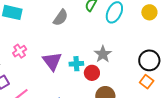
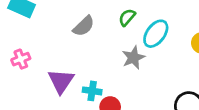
gray star: (103, 54) -> (133, 58), moved

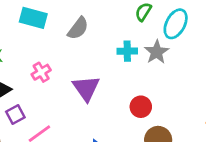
gray semicircle: (84, 26) -> (78, 28), moved
cyan cross: (92, 91) -> (127, 51), moved

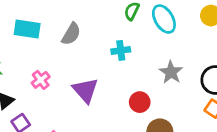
cyan ellipse: (176, 24) -> (164, 19), turned -52
gray star: (157, 52) -> (171, 72), moved

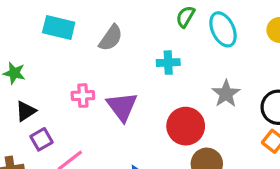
pink cross: (41, 80) -> (83, 96), moved, turned 30
red circle: (140, 102) -> (186, 126), size x1.5

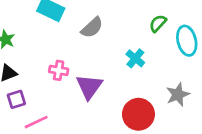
cyan cross: (168, 63) -> (135, 58), turned 30

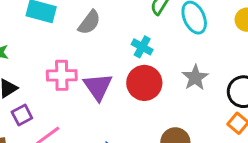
pink cross: (59, 70) -> (62, 75), size x1.4
red circle: (138, 114) -> (144, 83), moved

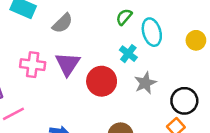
cyan cross: (142, 47) -> (128, 54), moved
purple triangle: (98, 87) -> (68, 64), moved

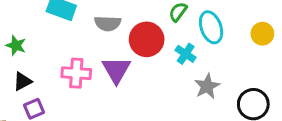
gray semicircle: (63, 23) -> (108, 23), turned 50
red circle: (102, 81) -> (147, 39), moved

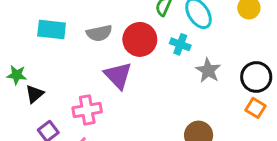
pink cross: (76, 73) -> (87, 110), moved
black triangle: (22, 81) -> (35, 94), moved

